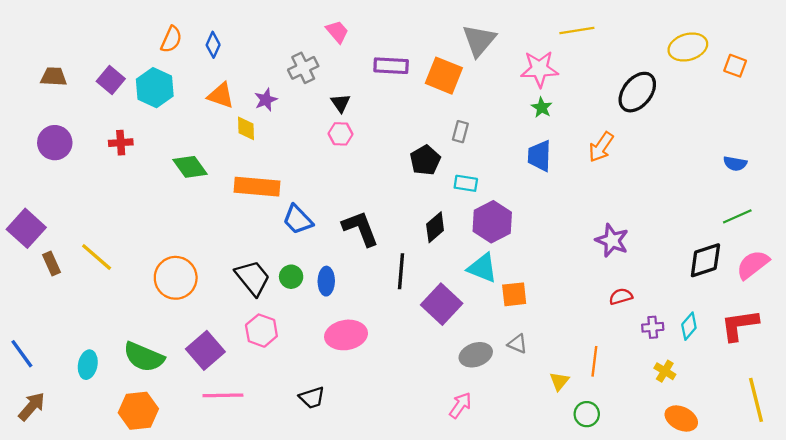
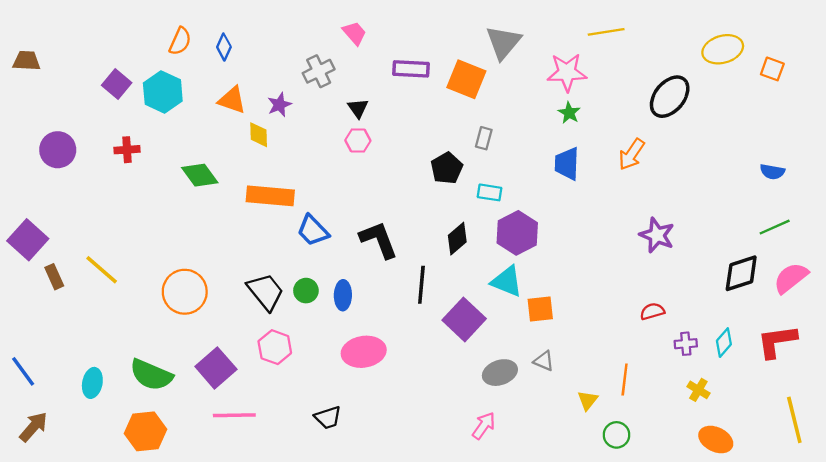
brown trapezoid: (54, 77) -> (27, 61), moved
purple star: (612, 240) -> (657, 235), moved

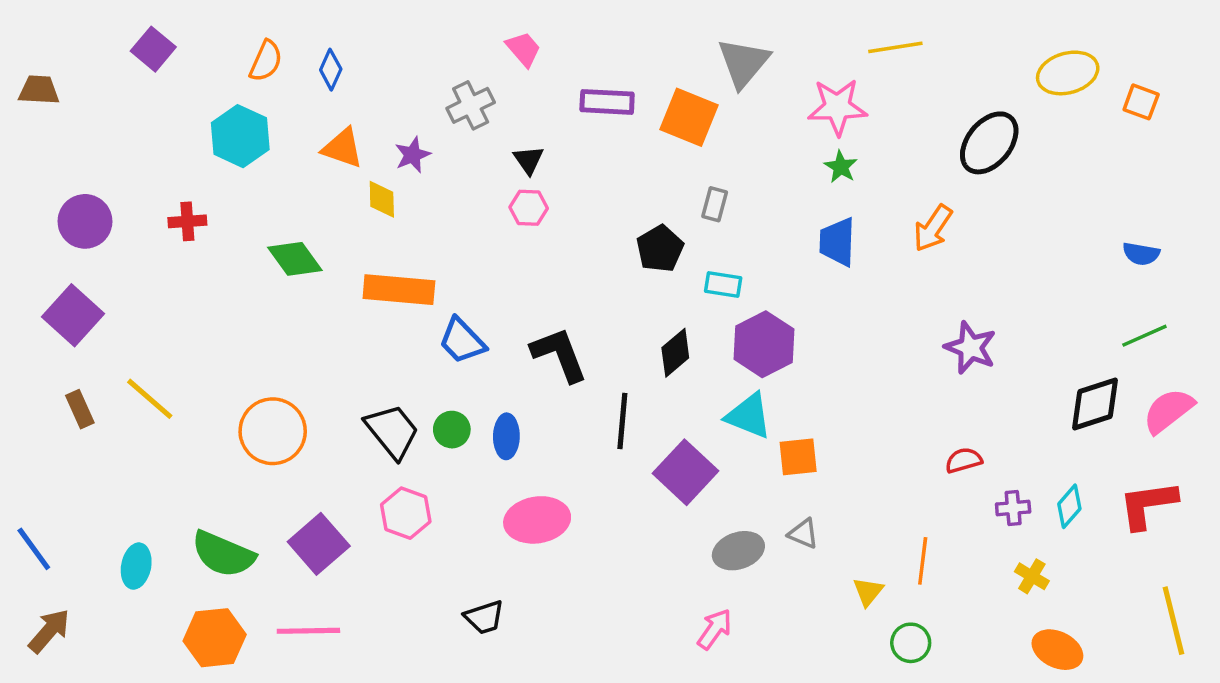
purple square: (117, 84) -> (153, 49), moved
purple square: (28, 240) -> (73, 315), moved
pink line: (234, 415) -> (308, 631), moved

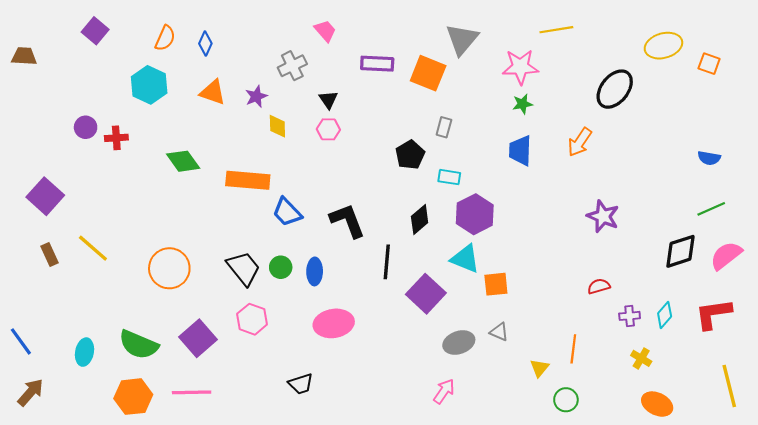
green star: (841, 167) -> (522, 104), turned 30
yellow diamond: (382, 199) -> (277, 126), moved
purple circle: (85, 221) -> (86, 127), moved, size x0.7

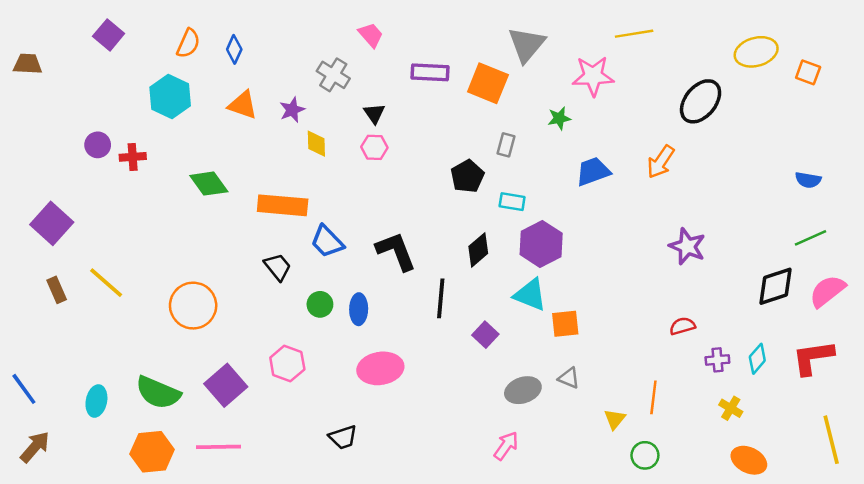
gray cross: (292, 66) -> (333, 75), turned -32
green star: (522, 104) -> (559, 118), moved
blue trapezoid: (520, 151) -> (593, 171), turned 68
black trapezoid: (244, 268) -> (278, 267), moved, size x0.7
purple square: (426, 294) -> (485, 335), size x0.6

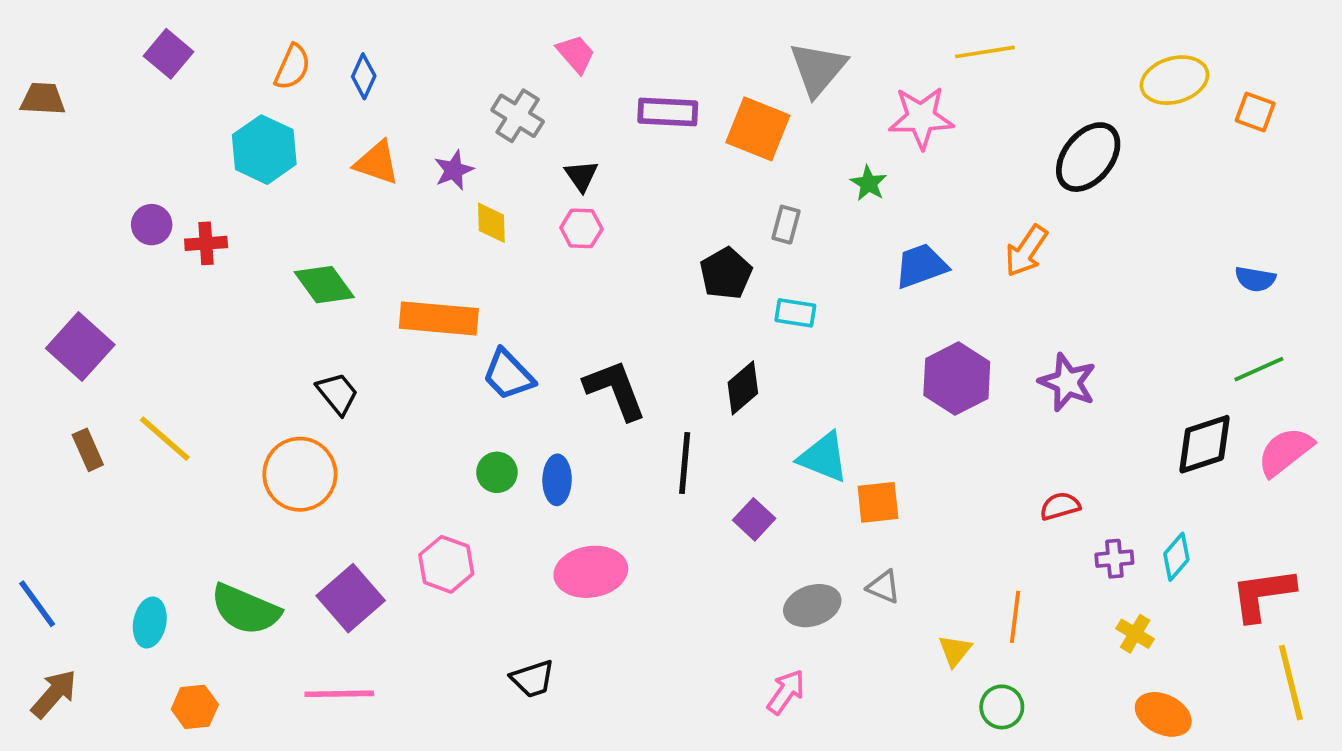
green star: (559, 118) -> (869, 183), turned -30
purple hexagon: (541, 244) -> (957, 379), moved
black trapezoid: (278, 267) -> (337, 394), moved
red L-shape: (813, 358) -> (1263, 594), moved
orange hexagon: (152, 452) -> (195, 707), moved, size x0.7

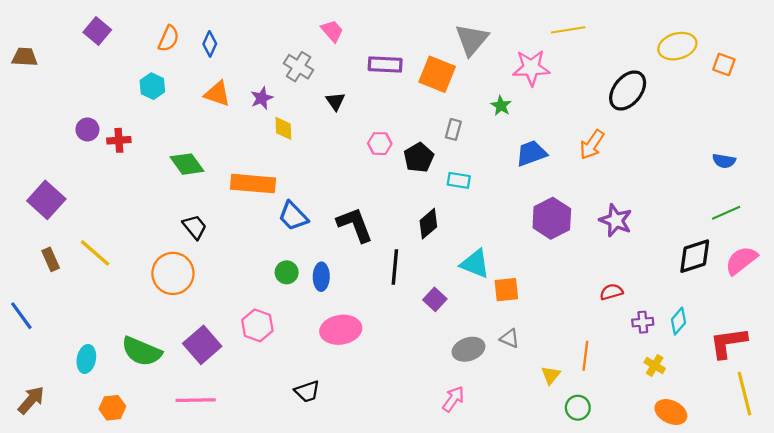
cyan hexagon: (264, 150) -> (152, 86), size x0.7
pink hexagon: (581, 228) -> (380, 144), moved
blue line: (37, 604) -> (21, 316), moved

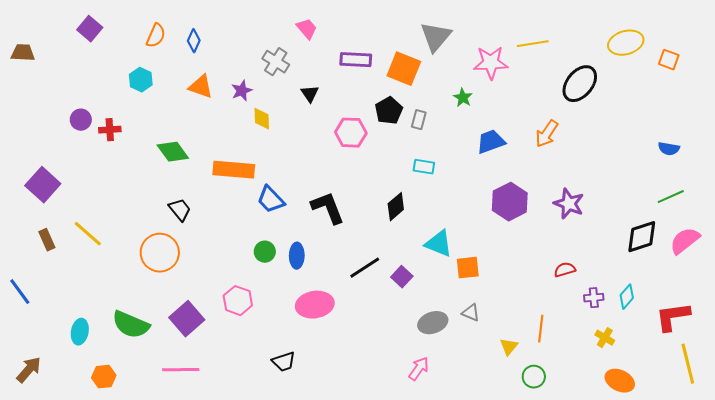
yellow line: (568, 30) -> (533, 44), moved
pink hexagon: (380, 144) -> (351, 133), size x1.4
black pentagon: (419, 158) -> (389, 111), moved
black line: (395, 267) -> (365, 268), moved, turned 52

